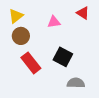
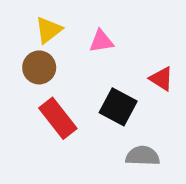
red triangle: (83, 13) -> (161, 79), moved
yellow triangle: (16, 16) -> (49, 30), moved

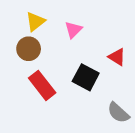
pink triangle: (101, 41) -> (73, 30), turned -36
gray semicircle: (143, 156) -> (118, 113), moved, turned -140

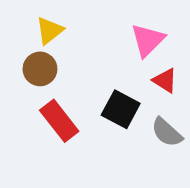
pink triangle: (73, 30) -> (148, 40), moved, size x1.4
gray semicircle: (118, 113) -> (167, 132), moved

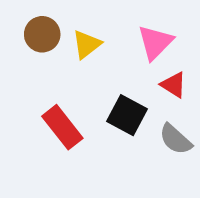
yellow triangle: (50, 30) -> (87, 44), moved
brown circle: (40, 69) -> (42, 34), moved

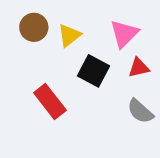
red triangle: (173, 85) -> (139, 68), turned -45
black square: (127, 115) -> (93, 71), moved

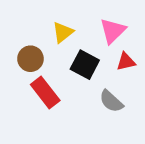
brown circle: (34, 27) -> (30, 59), moved
gray semicircle: (140, 111) -> (111, 101), moved

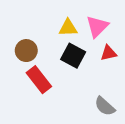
yellow triangle: (63, 32) -> (68, 28), moved, turned 36
gray semicircle: (111, 101) -> (105, 106), moved

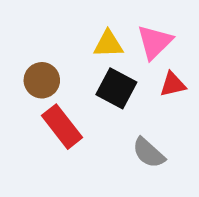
gray semicircle: (105, 106) -> (149, 153), moved

